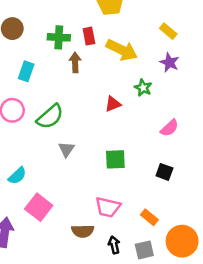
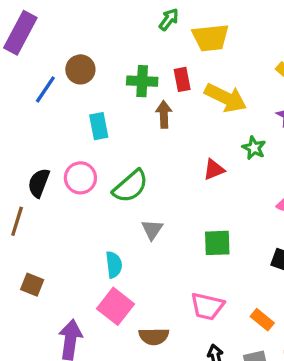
cyan rectangle: (26, 71) -> (99, 126), turned -30
cyan semicircle: (17, 176) -> (114, 265), moved, turned -54
brown semicircle: (83, 231) -> (154, 336), moved

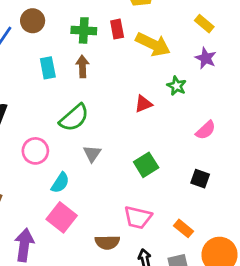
brown arrow: (164, 114) -> (82, 66), moved
pink circle: (80, 178) -> (35, 151), moved
green square: (217, 243) -> (146, 165), turned -30
cyan semicircle: (114, 265) -> (60, 183), turned 40
brown semicircle: (154, 336) -> (107, 242), moved

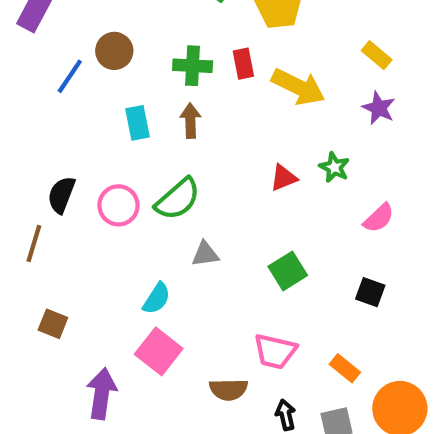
green star: (177, 86) -> (334, 167), moved
pink circle: (35, 151) -> (118, 205), moved
gray triangle: (92, 154) -> (205, 254), turned 48

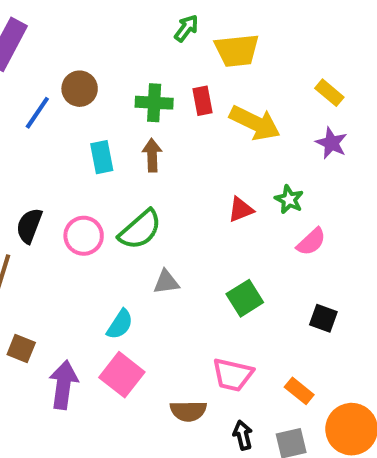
pink semicircle: (379, 218) -> (311, 242), moved
purple arrow: (102, 394) -> (63, 385), moved

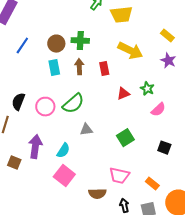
brown circle: (80, 89) -> (56, 44), moved
red rectangle: (202, 101) -> (104, 69), moved
purple arrow: (63, 385) -> (35, 147), moved

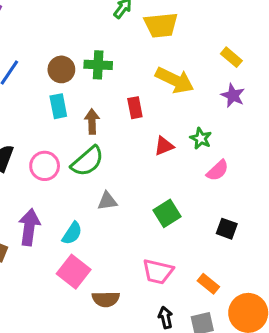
brown arrow: (79, 67) -> (92, 122), moved
brown semicircle: (97, 194) -> (106, 299), moved

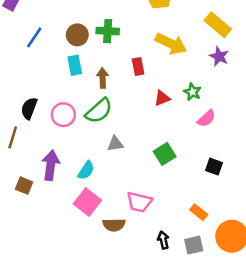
yellow rectangle: (231, 57) -> (218, 25), size x1.5
pink trapezoid: (158, 272) -> (139, 202), moved

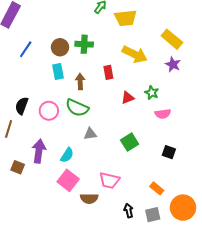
green semicircle: (99, 111) -> (77, 108), turned 65
pink semicircle: (206, 118) -> (163, 114), turned 35

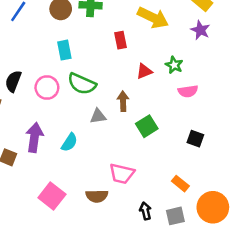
cyan rectangle: (58, 71) -> (64, 50), moved
brown arrow: (80, 82) -> (123, 101), moved
pink square: (68, 180) -> (52, 196), moved

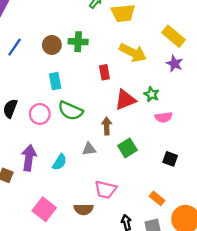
red triangle: (144, 71) -> (125, 100), size x1.5
gray triangle: (98, 116) -> (89, 149), moved

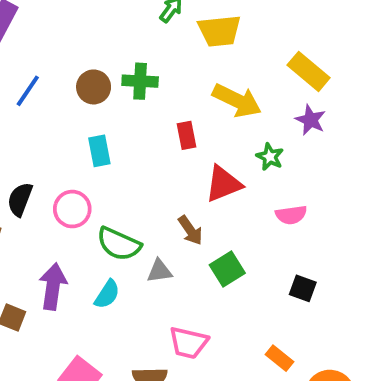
green star: (152, 94) -> (270, 157), moved
green semicircle: (70, 111) -> (119, 244), moved
brown arrow: (107, 126) -> (190, 230), turned 147

